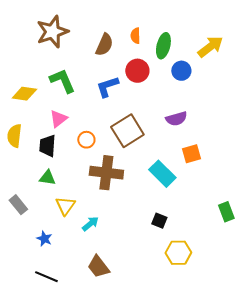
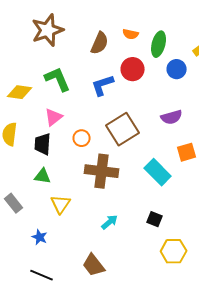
orange semicircle: (135, 36) -> (131, 34), turned -77
cyan arrow: (90, 224) -> (110, 222), moved

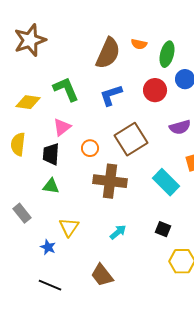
brown star: (48, 30) -> (30, 40), moved
brown semicircle: (100, 43) -> (108, 53), size x1.4
red circle: (133, 69) -> (155, 90), moved
yellow triangle: (61, 204) -> (69, 227), moved

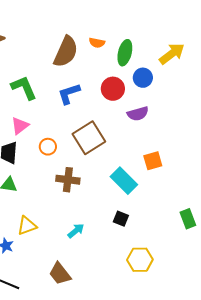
purple semicircle: (180, 127) -> (138, 114), moved
brown cross: (110, 181) -> (68, 180), size x0.7
yellow triangle: (69, 227) -> (27, 226), turned 35
black square: (163, 229) -> (121, 219), moved

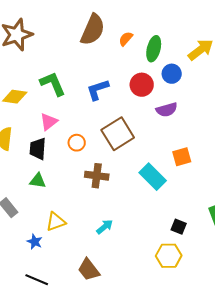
orange semicircle: (97, 43) -> (126, 39), turned 119
brown semicircle: (66, 52) -> (93, 30), moved
black square: (121, 219) -> (179, 227), moved

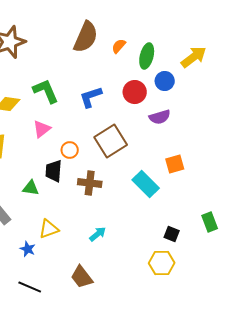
black trapezoid: (38, 149) -> (54, 171), moved

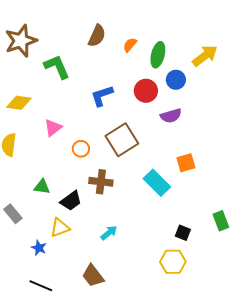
brown semicircle: (86, 37) -> (97, 36), size x0.7
green L-shape: (46, 91) -> (57, 67), moved
black trapezoid: (54, 171) -> (71, 201), moved, turned -130

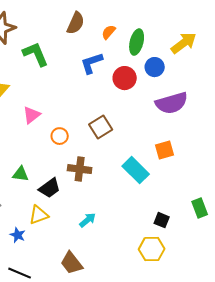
blue L-shape: (102, 96) -> (92, 63), moved
purple semicircle: (171, 116) -> (172, 103), moved, size x1.5
brown square: (122, 140) -> (101, 127), size x0.7

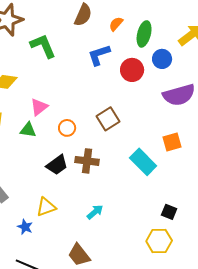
green triangle: (21, 174) -> (28, 130), moved
black trapezoid: (50, 188) -> (57, 165), moved

